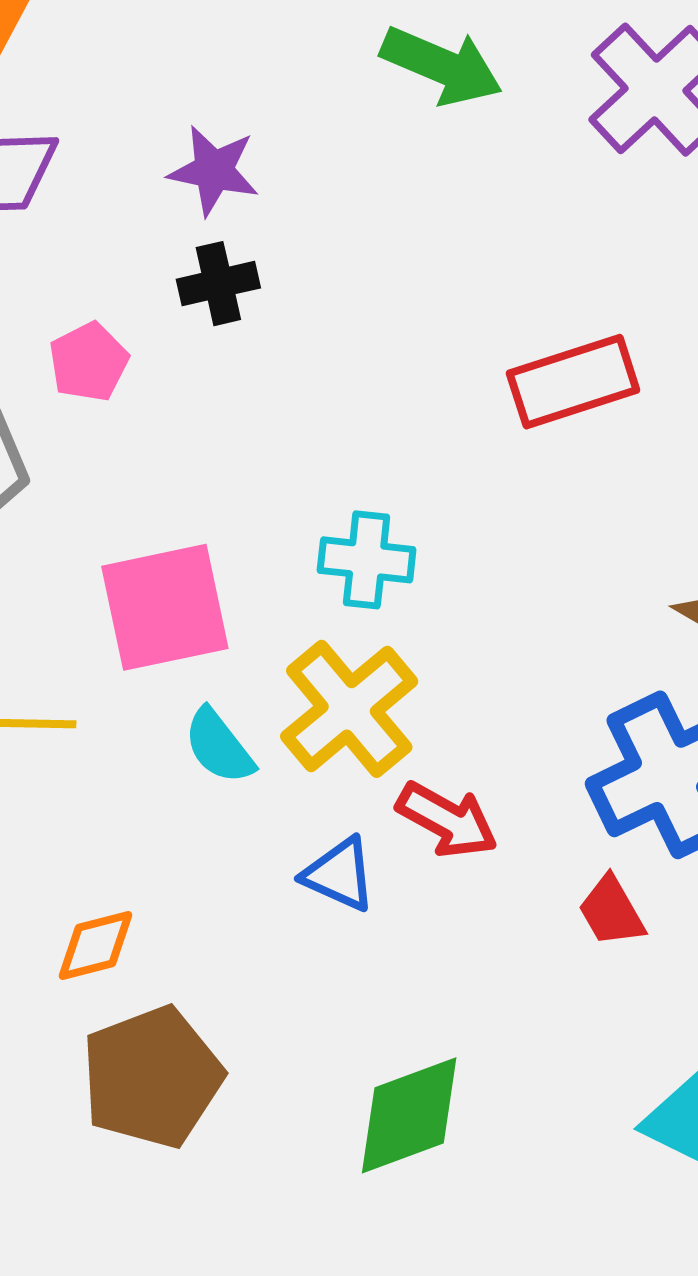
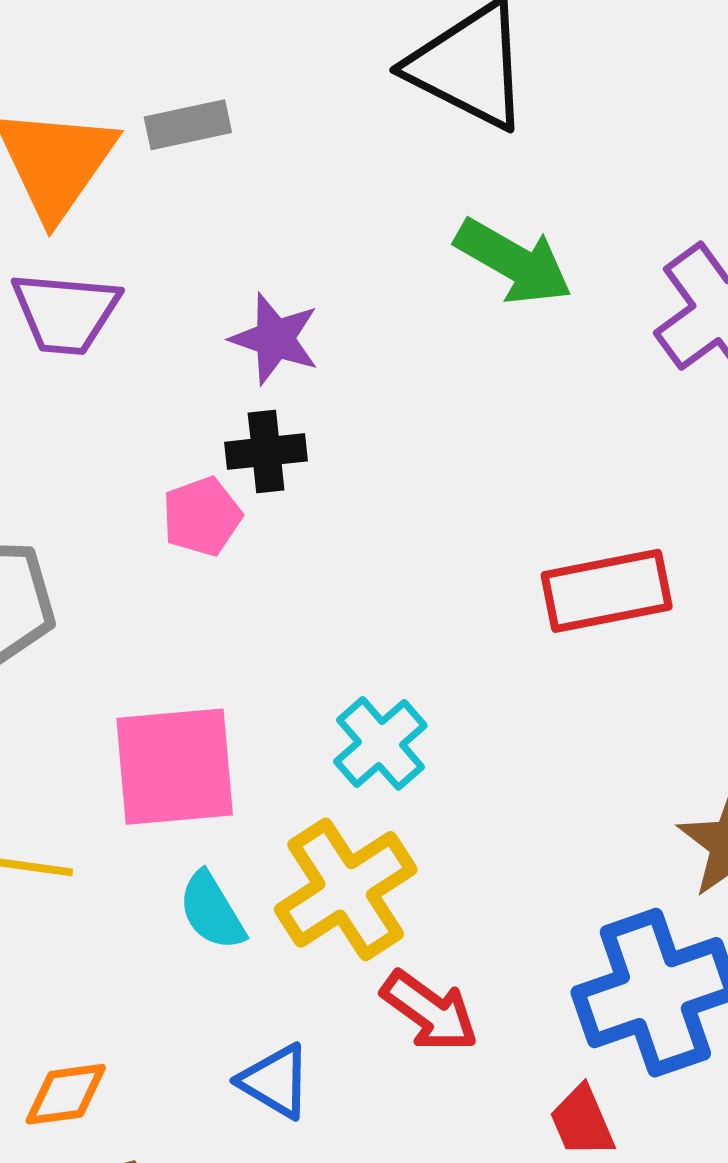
pink pentagon: (89, 362) -> (202, 516), moved
cyan cross: (367, 560) -> (380, 743), turned 36
blue triangle: (339, 874) -> (275, 1081), moved

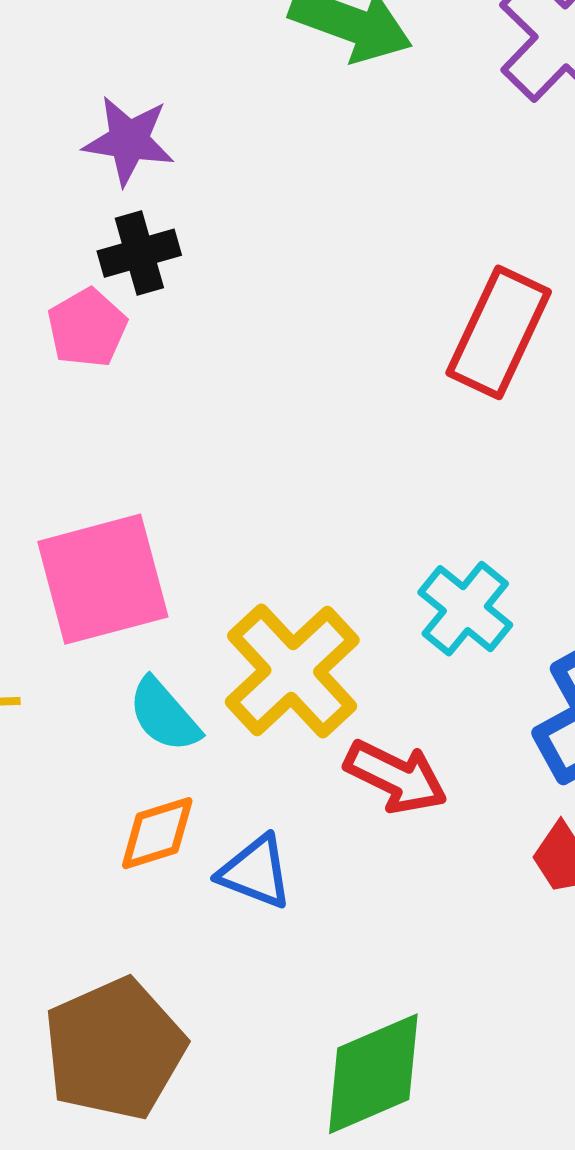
red rectangle: (607, 591) -> (499, 332), turned -44
cyan cross: (380, 743) -> (465, 609), moved
orange diamond: (66, 1094) -> (157, 833), moved

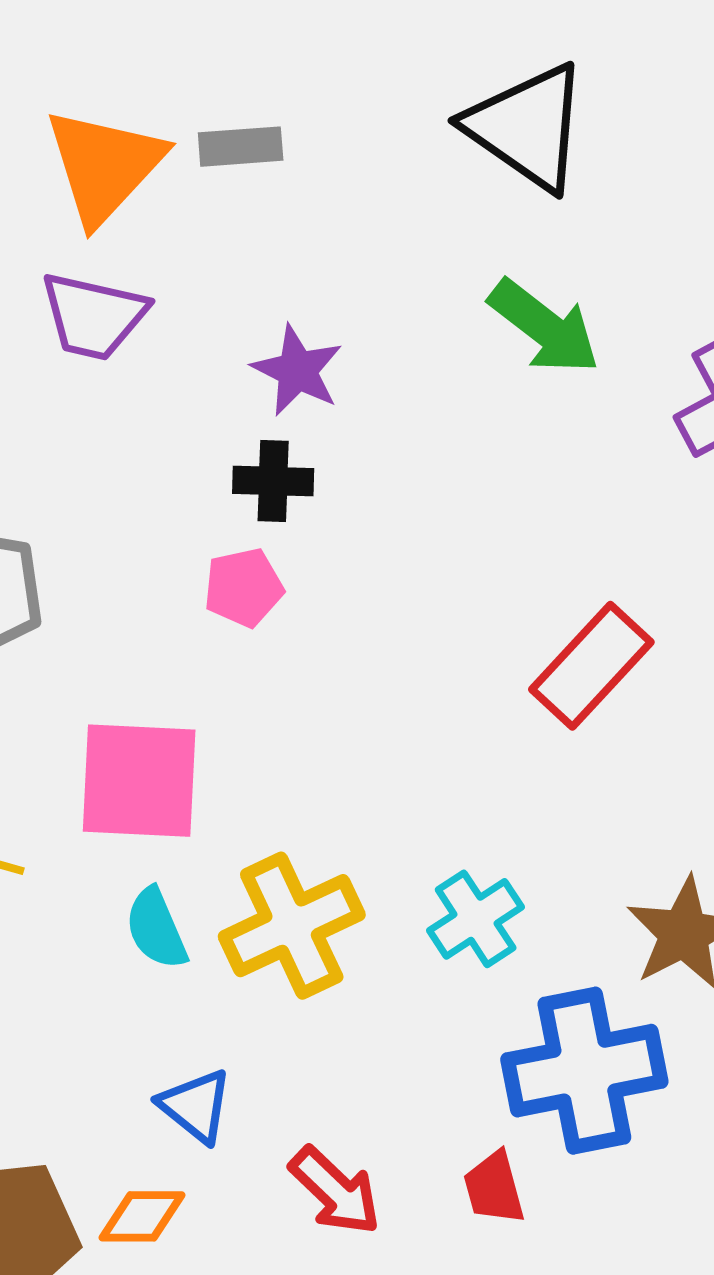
pink pentagon: (87, 328) -> (244, 588), moved
red arrow: (396, 777) -> (335, 1191), moved
orange diamond: (157, 833) -> (142, 1216), moved

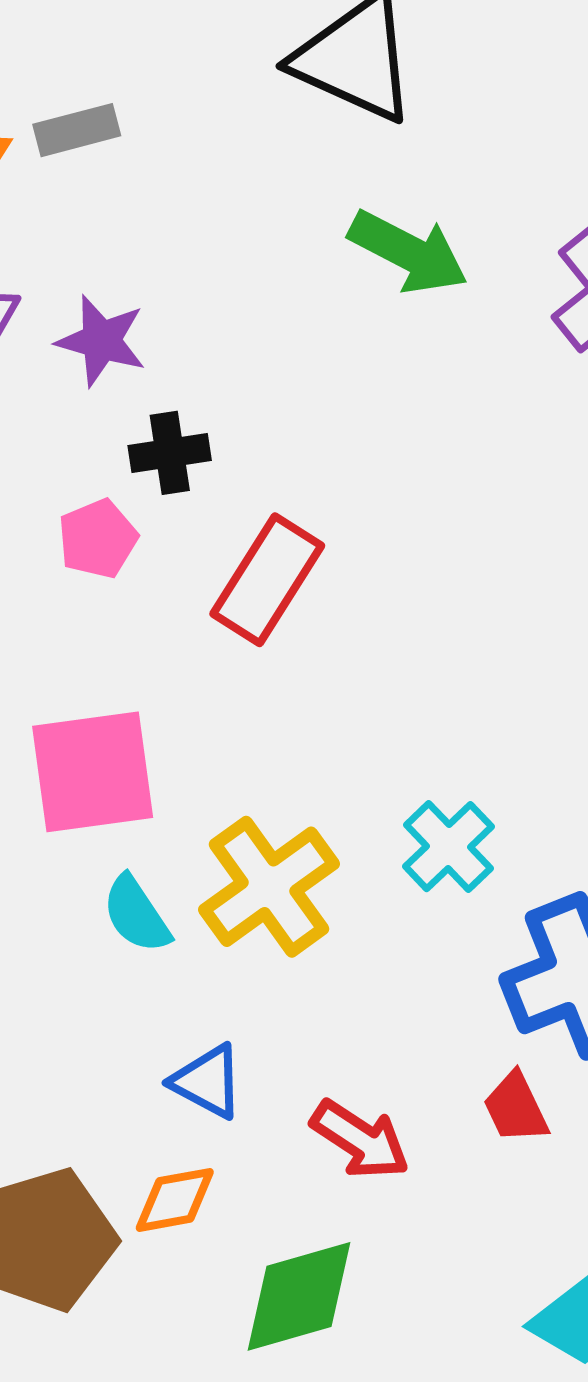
purple star: (297, 370) -> (101, 341), moved
pink pentagon: (244, 588) -> (98, 539), moved
red rectangle: (591, 666) -> (267, 580), moved

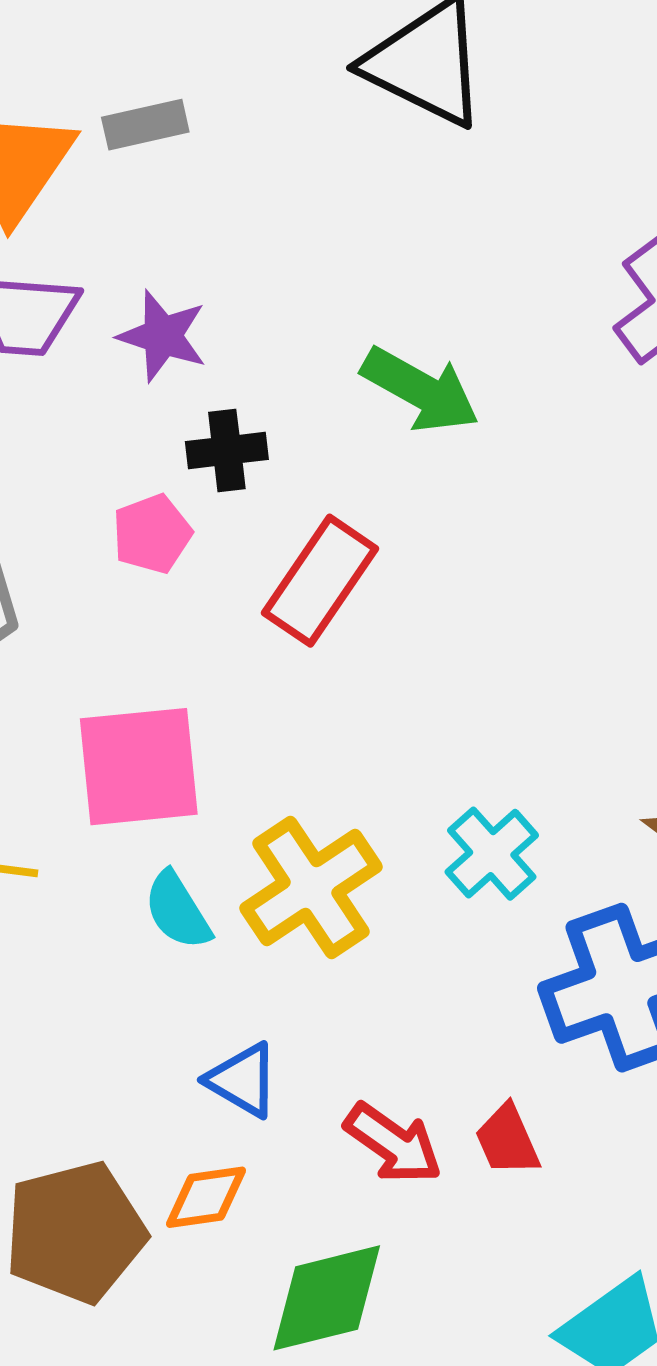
green arrow: (408, 252) -> (420, 390), moved
red trapezoid: (516, 1108) -> (507, 1140), moved

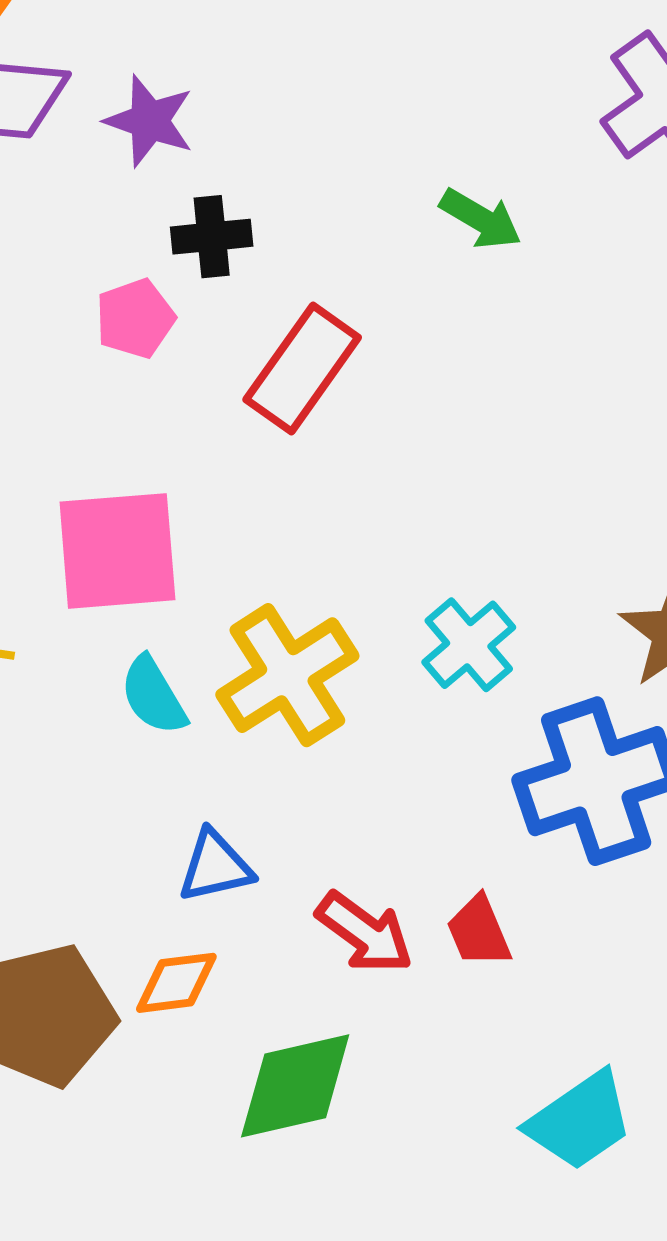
green arrow: (420, 390) -> (481, 219), moved, size x0.7
blue triangle: (243, 1080) -> (215, 866), turned -44

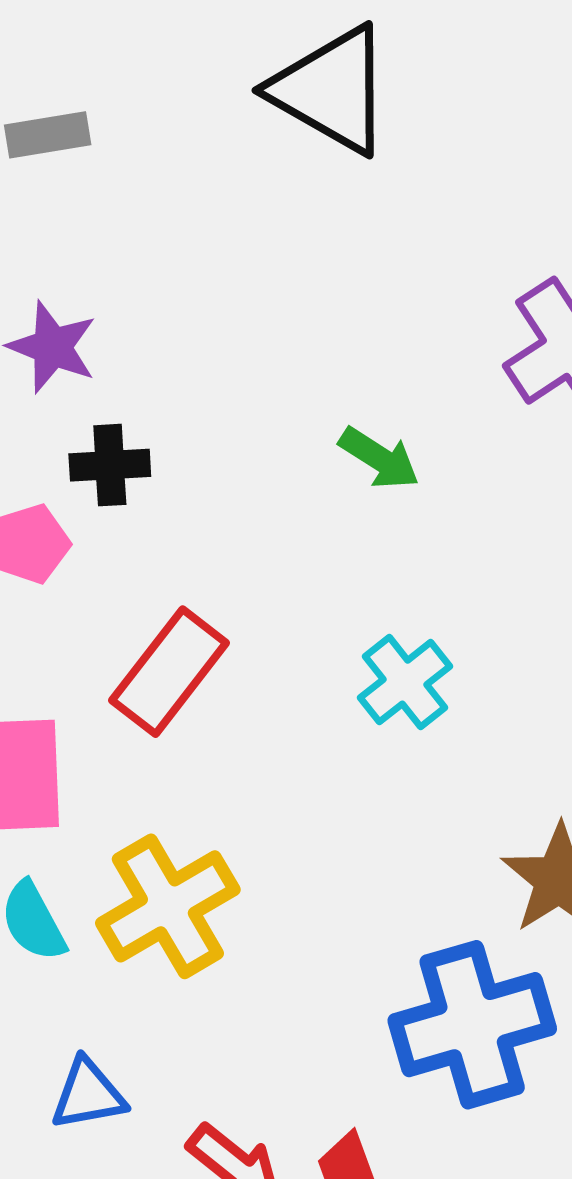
red rectangle: (302, 369) -> (169, 672), moved
cyan cross: (469, 645) -> (405, 682), moved

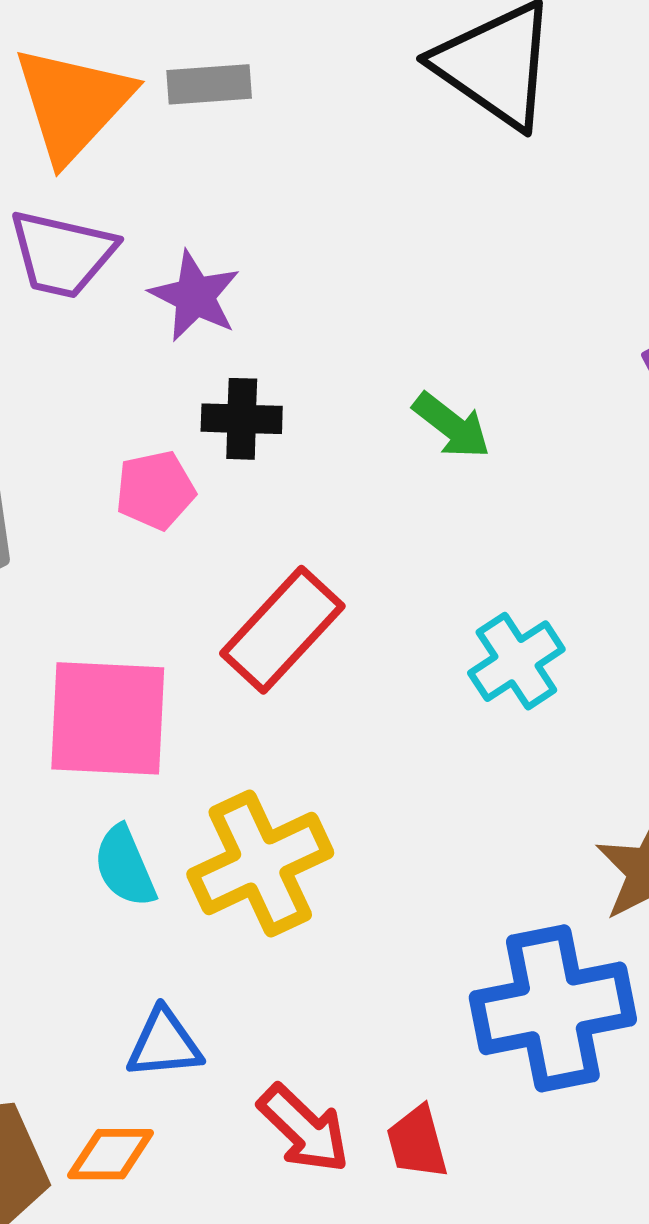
green arrow: (379, 458) -> (452, 426), moved

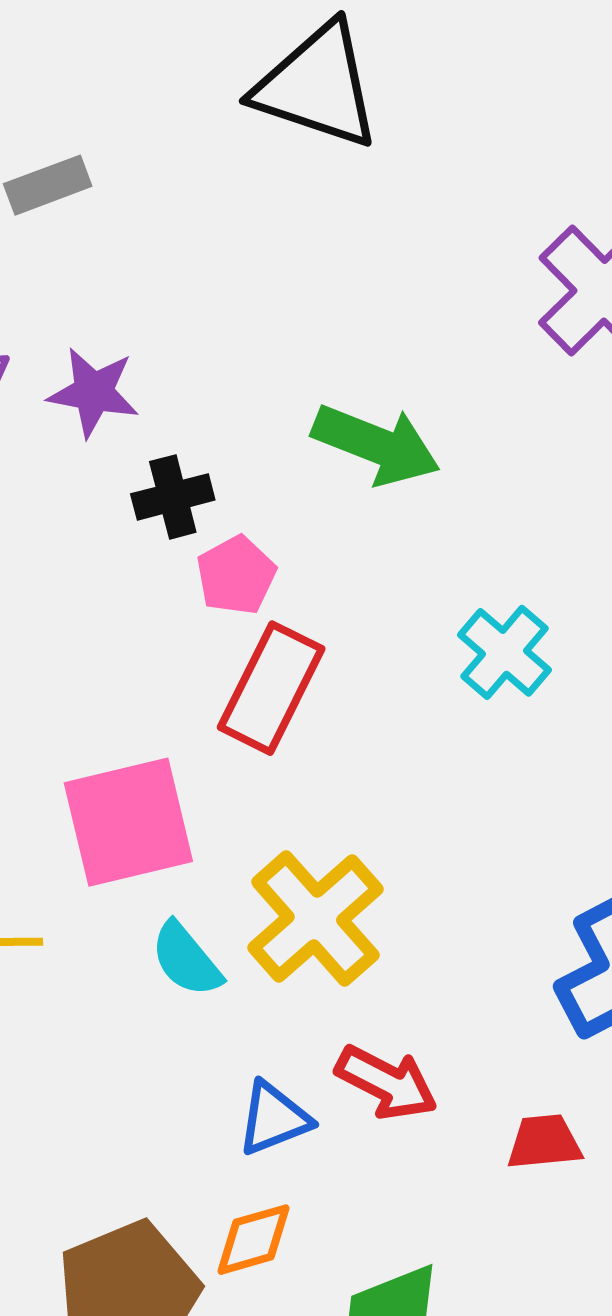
green arrow: (452, 426) -> (376, 445), size x1.5
pink pentagon: (155, 490) -> (236, 575), moved
red arrow: (304, 1129) -> (386, 1083), moved
red trapezoid: (417, 1142) -> (544, 1142), turned 116

